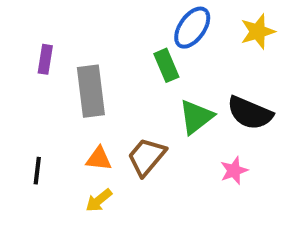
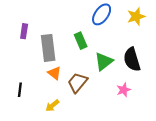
green rectangle: (166, 65) -> (81, 41), moved
black semicircle: (250, 113) -> (132, 59), turned 50
orange triangle: (99, 159) -> (54, 73), moved, turned 32

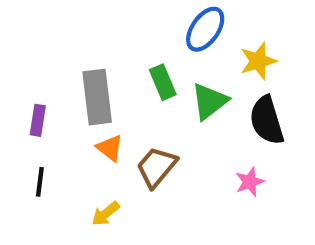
yellow star: (136, 16) -> (258, 61), moved
purple rectangle: (24, 31) -> (38, 120), moved
green triangle: (104, 62) -> (209, 101), moved

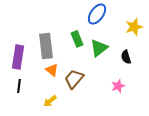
yellow star: (258, 61) -> (134, 27), moved
purple rectangle: (38, 120) -> (18, 57), size x1.6
black semicircle: (267, 120) -> (126, 57), size x0.6

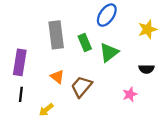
gray rectangle: (46, 46) -> (56, 35), moved
black semicircle: (126, 57) -> (146, 69), moved, turned -72
yellow arrow: (50, 101) -> (46, 110), moved

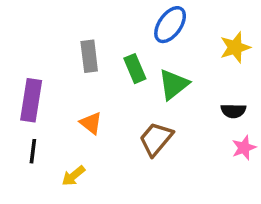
gray rectangle: (56, 35) -> (89, 56), size x0.7
brown trapezoid: (81, 87) -> (156, 139), moved
pink star: (130, 94) -> (244, 148), moved

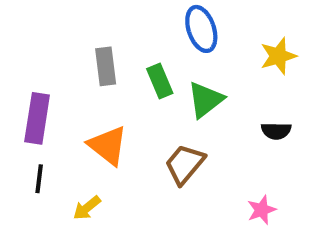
blue ellipse: (170, 25) -> (201, 29), turned -54
orange triangle: (91, 123) -> (108, 145), size x1.5
pink star: (244, 148) -> (262, 210), moved

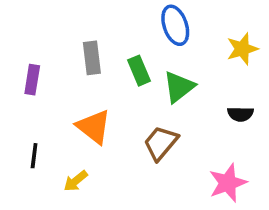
purple rectangle: (37, 118) -> (32, 80), moved, size x0.7
pink star: (262, 210) -> (228, 183), size x1.5

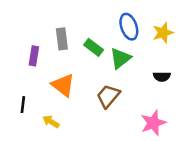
blue ellipse: (175, 25) -> (129, 27), moved
green rectangle: (139, 71) -> (94, 47), turned -30
purple rectangle: (32, 80) -> (34, 56), moved
yellow arrow: (76, 181) -> (51, 122), turned 70

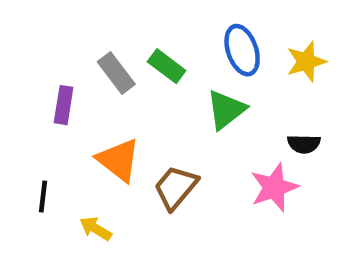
gray rectangle: (62, 39) -> (116, 73), turned -30
green rectangle: (94, 47) -> (167, 66), moved
brown trapezoid: (108, 96) -> (176, 187), moved
pink star: (153, 123) -> (274, 187), moved

